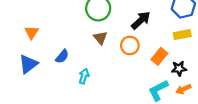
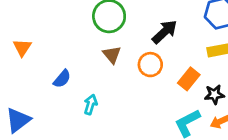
blue triangle: (28, 64) -> (18, 120), moved

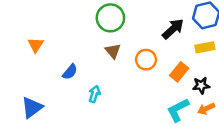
black arrow: (165, 32) -> (173, 29), moved

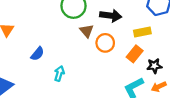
black arrow: (173, 29) -> (111, 16), moved, turned 50
yellow rectangle: (205, 47) -> (142, 32), moved
brown triangle: (113, 51) -> (87, 31), moved

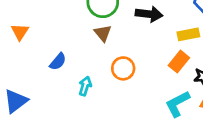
brown triangle: (87, 31) -> (103, 33), moved
orange circle: (105, 43) -> (123, 68), moved

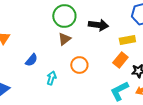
brown triangle: (103, 33) -> (64, 39), turned 32

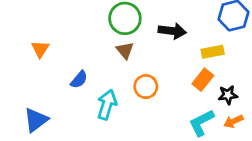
brown triangle: (64, 39) -> (125, 50), turned -32
cyan arrow: (51, 78) -> (107, 105), size x1.5

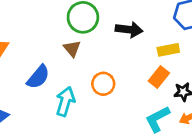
brown triangle: (125, 50) -> (72, 49), moved
blue semicircle: (79, 80) -> (38, 77), size x1.4

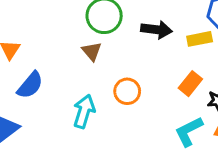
yellow rectangle: (168, 50) -> (200, 39), moved
blue semicircle: (38, 77) -> (30, 85), moved

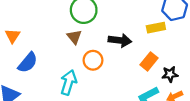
black arrow: (156, 30) -> (120, 40), moved
orange circle: (127, 91) -> (93, 60), moved

